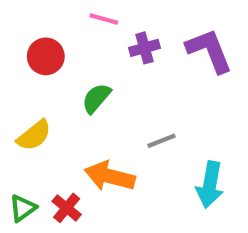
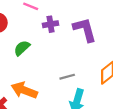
gray line: (162, 141) -> (67, 77), moved

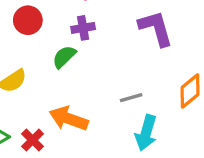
purple cross: (50, 24) -> (83, 28), moved

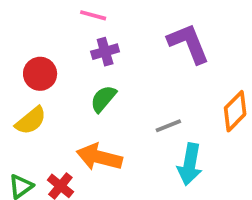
red circle: (28, 20) -> (40, 74), moved
green semicircle: (64, 57) -> (103, 99), moved

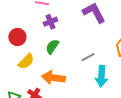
yellow semicircle: (31, 121) -> (26, 61), moved

